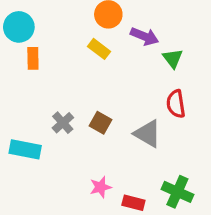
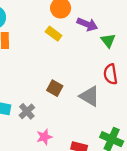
gray cross: (63, 123) -> (27, 111), moved
pink star: (100, 187) -> (44, 137), moved

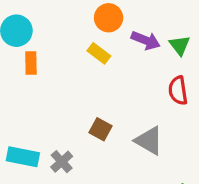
green triangle: (108, 41) -> (180, 45), moved
red semicircle: (110, 74) -> (178, 91), moved

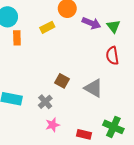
yellow rectangle: (99, 53) -> (47, 27), moved, turned -64
gray cross: (62, 162) -> (45, 102), moved

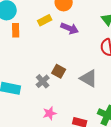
purple arrow: (91, 23) -> (70, 28), moved
gray cross: (45, 102) -> (43, 81), moved

